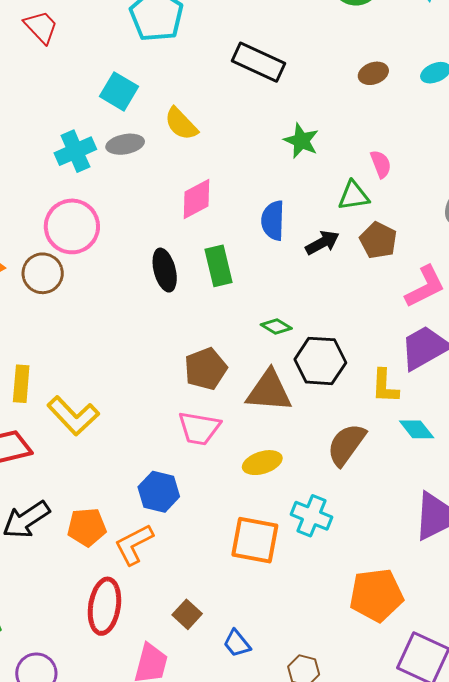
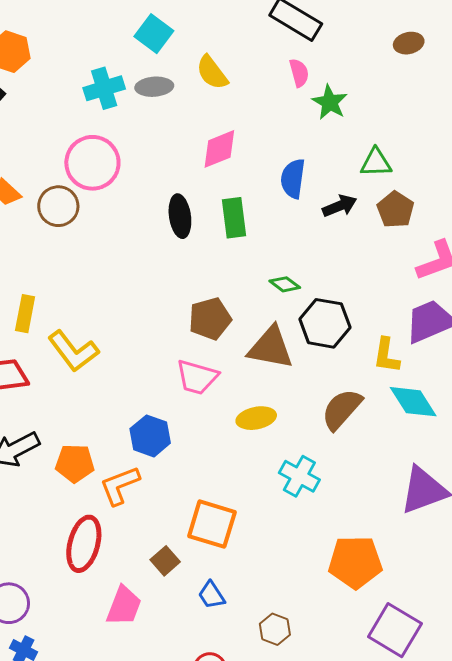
pink semicircle: (381, 164) -> (299, 73), moved
cyan diamond: (417, 429) -> (413, 402), size x1.4
orange square: (255, 540) -> (212, 524), moved

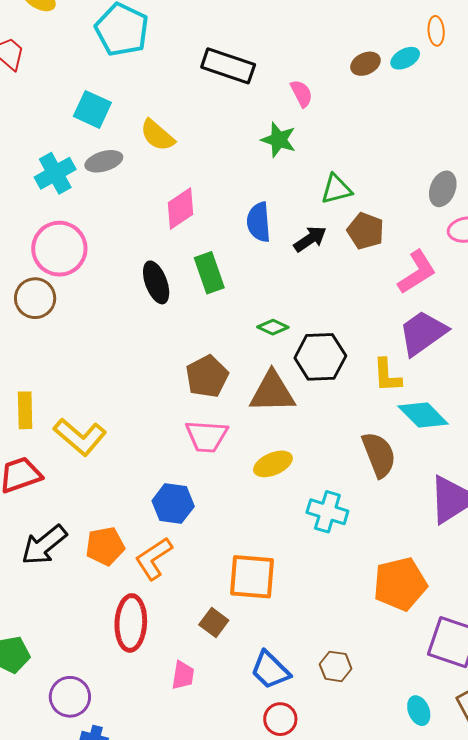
brown ellipse: (409, 43) -> (366, 64), moved
pink semicircle: (299, 73) -> (301, 93), moved
brown semicircle: (342, 409) -> (379, 455), moved, turned 129
blue trapezoid: (211, 595) -> (270, 670), moved, size x1.4
pink trapezoid: (124, 606) -> (183, 675), size x0.7

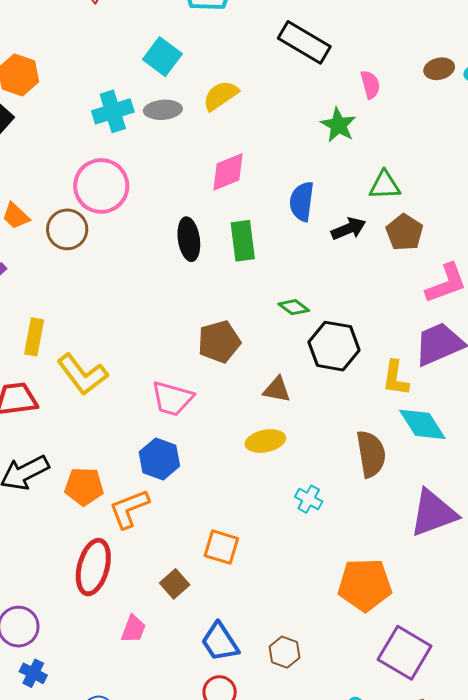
yellow semicircle: (157, 135) -> (221, 95), turned 93
brown triangle: (272, 392) -> (277, 389), moved, size x0.6
pink trapezoid: (207, 436) -> (172, 399), moved
cyan cross: (327, 512) -> (309, 499), size x0.7
orange square: (252, 577) -> (221, 547), size x0.7

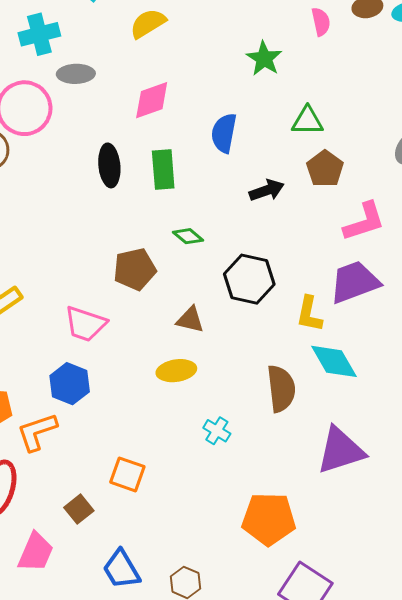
pink semicircle: (370, 85) -> (321, 22), moved
gray ellipse: (163, 110) -> (76, 74), moved
black arrow: (349, 229) -> (267, 190), moved
green diamond: (294, 307) -> (188, 236), moved
pink trapezoid: (133, 629) -> (36, 552), size x1.4

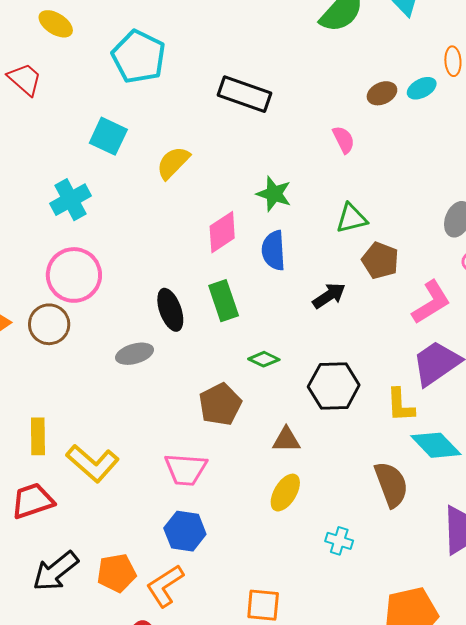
pink semicircle: (321, 22) -> (344, 140), moved
green star: (264, 59) -> (274, 194), moved
gray ellipse: (76, 74) -> (135, 354), moved
pink diamond: (152, 100) -> (222, 232), moved
yellow ellipse: (176, 371) -> (285, 493), turned -36

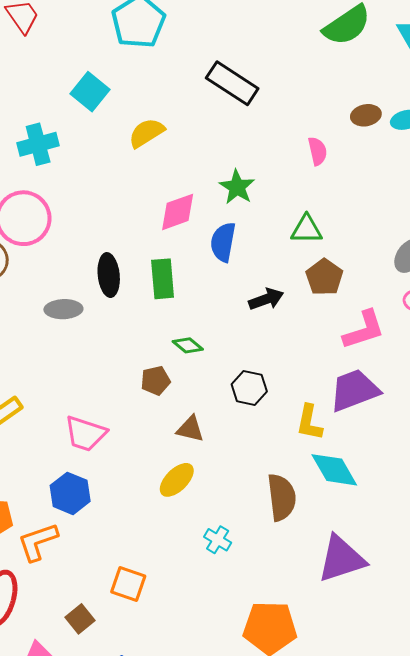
black hexagon: (334, 386) -> (249, 388), size x0.7
brown pentagon: (220, 404) -> (155, 381), moved, size x0.7

